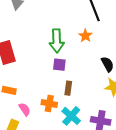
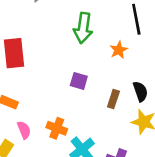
green arrow: (57, 41) -> (83, 28), moved
brown rectangle: (68, 88) -> (113, 99), moved

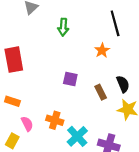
green arrow: (83, 28) -> (63, 27), moved, size x0.7
brown rectangle: (113, 99) -> (101, 92), turned -40

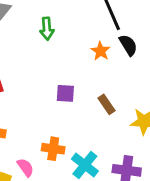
black semicircle: (123, 84) -> (128, 45), moved
pink semicircle: (27, 124) -> (25, 167), moved

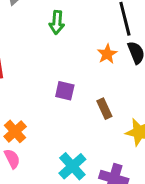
orange cross: (53, 149) -> (15, 131), moved, turned 30

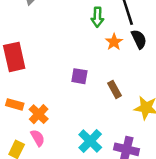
green arrow: (57, 22) -> (97, 17), moved

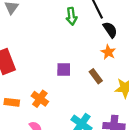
orange star: (114, 42) -> (108, 52), moved
orange cross: (39, 114) -> (40, 99), moved

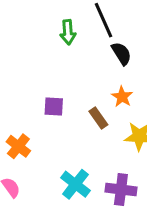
orange star: (108, 52) -> (122, 97), moved

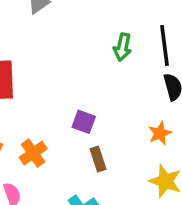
brown rectangle: (98, 118) -> (98, 159), moved

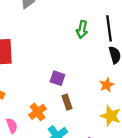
orange cross: (33, 153) -> (37, 112), moved

